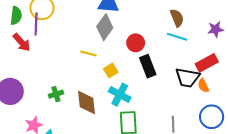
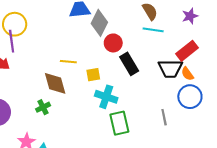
gray diamond: (105, 27) -> (99, 23), moved
yellow square: (111, 71) -> (93, 75), turned 32
brown diamond: (86, 103) -> (55, 83), moved
blue circle: (212, 117) -> (190, 97), moved

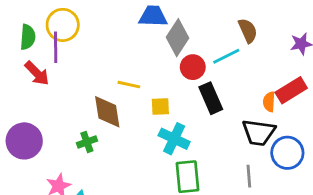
cyan line: (153, 30) -> (226, 56), moved, turned -42
black trapezoid: (170, 69) -> (259, 132), moved
orange semicircle: (187, 74) -> (269, 102), moved, turned 32

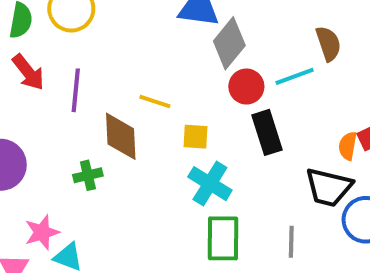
purple line: (56, 47) -> (76, 90), moved
gray line: (249, 176) -> (291, 242), moved

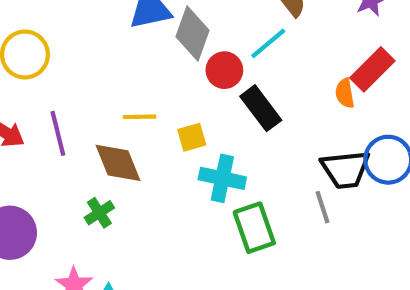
black trapezoid: (329, 187) -> (345, 169), moved

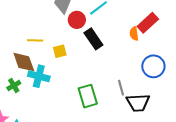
black trapezoid: (345, 169) -> (138, 103), moved
cyan cross: (222, 178) -> (39, 76), moved

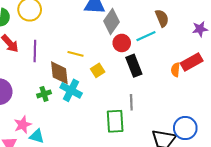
yellow square: (60, 51) -> (98, 70), turned -32
blue circle: (153, 66) -> (185, 128), moved
gray line: (121, 88) -> (131, 102), moved

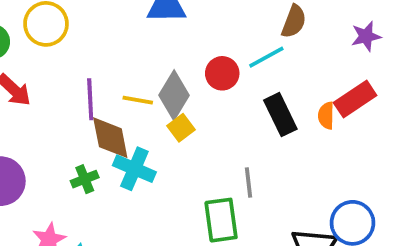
brown semicircle: (162, 18) -> (294, 21), turned 48
gray diamond: (111, 22) -> (174, 95), moved
purple line: (35, 51) -> (90, 99), moved
black rectangle: (134, 66) -> (280, 115), moved

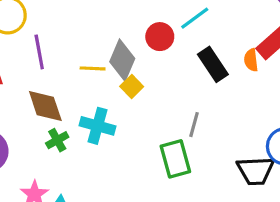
purple line: (90, 99) -> (39, 52), moved
brown diamond: (110, 138) -> (45, 106), moved
gray line: (249, 183) -> (194, 125), turned 30

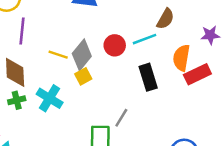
orange semicircle: (251, 60) -> (181, 58), moved, size x1.5

